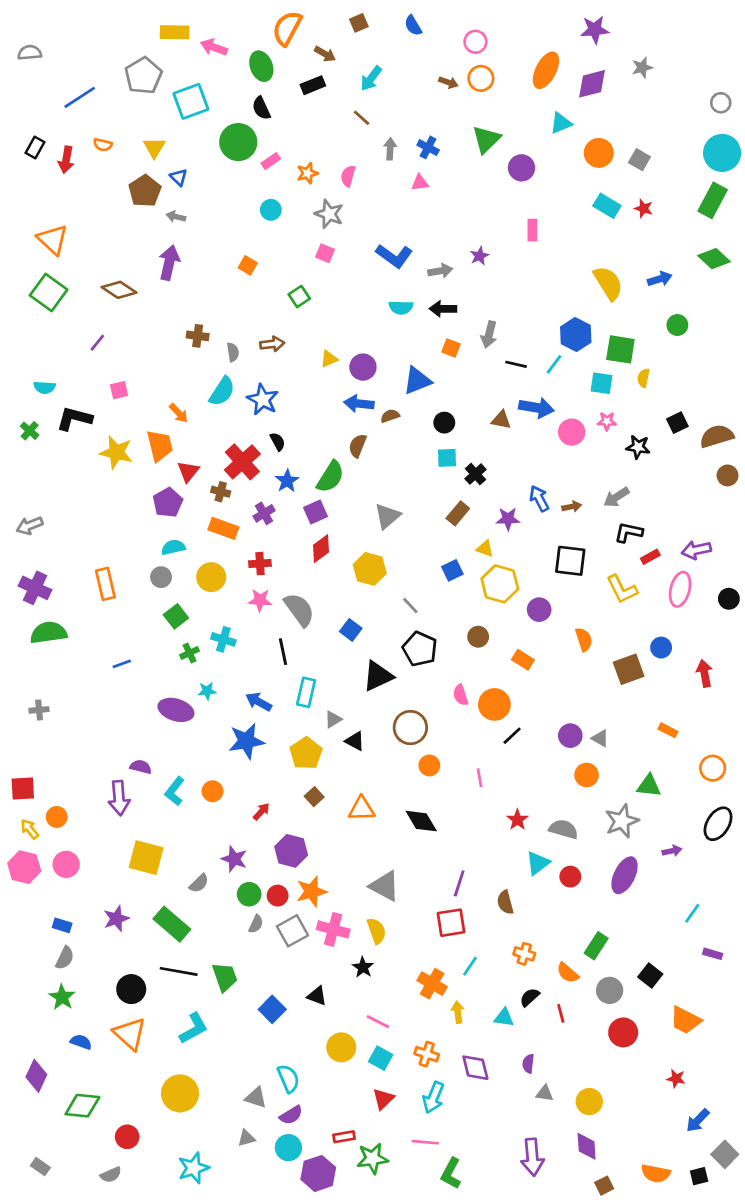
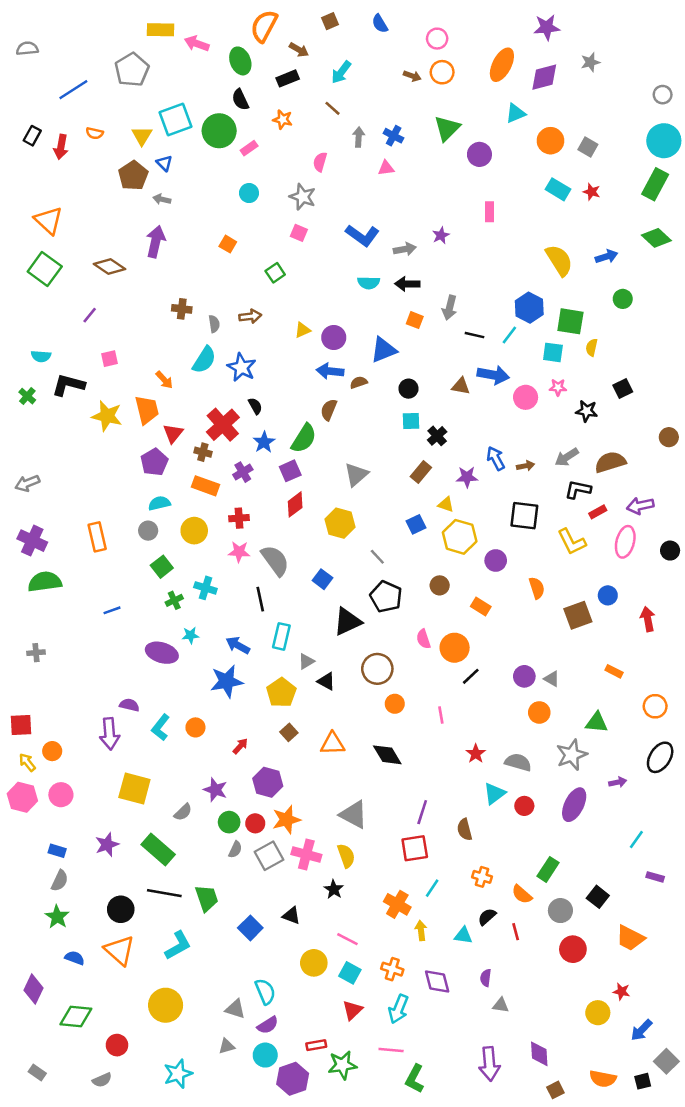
cyan square: (191, 101) -> (176, 120), moved
orange star: (307, 173) -> (283, 120), moved, turned 30
brown semicircle: (717, 436) -> (610, 462), moved
yellow circle: (589, 1102) -> (598, 1013), moved

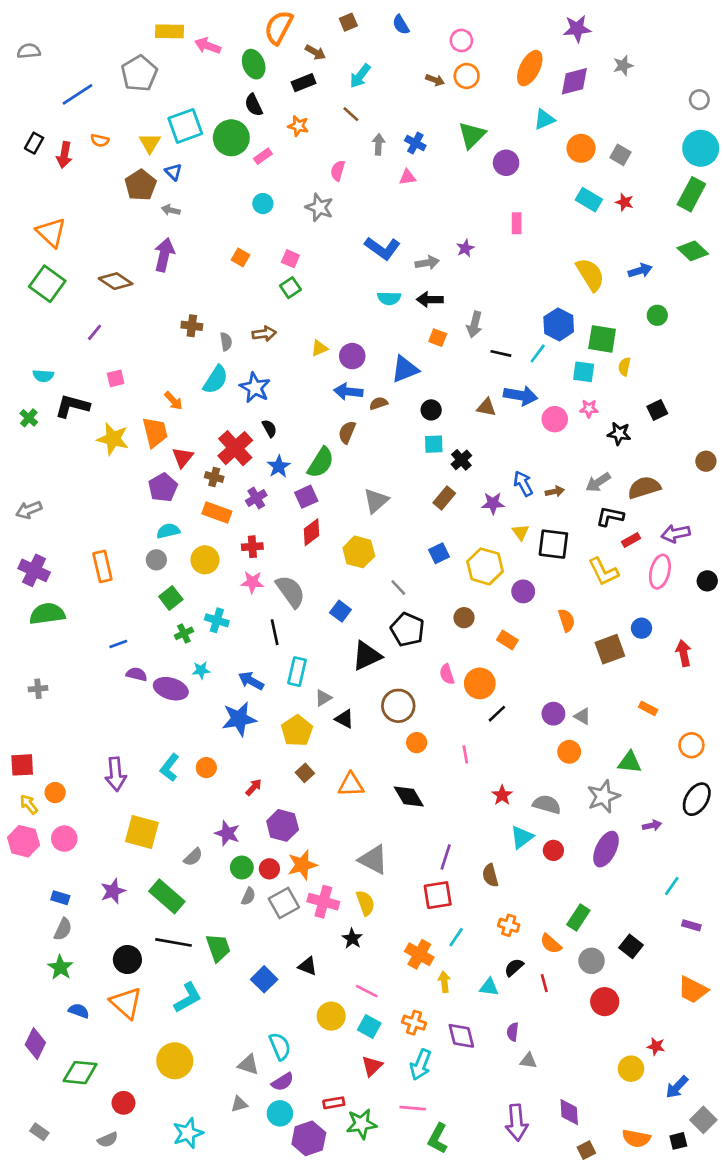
pink square: (299, 233) -> (290, 259), moved
yellow triangle: (446, 504) -> (521, 532), moved, turned 35
purple semicircle: (129, 705) -> (137, 674), moved
orange trapezoid: (630, 938) -> (693, 990), moved

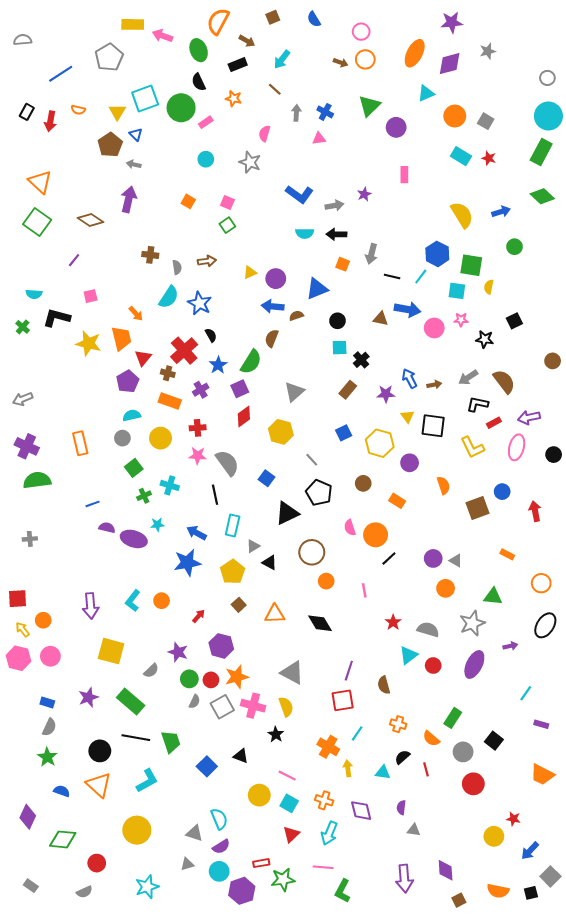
brown semicircle: (644, 488) -> (504, 381), turned 70

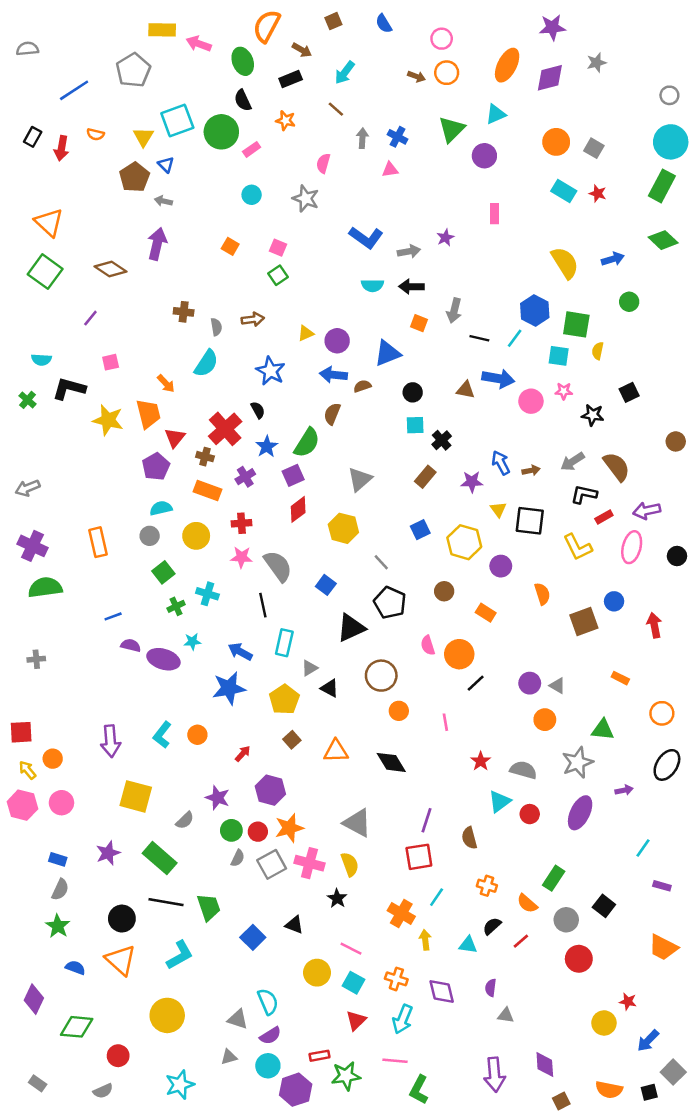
cyan triangle: (426, 93) -> (496, 114), moved
blue star: (200, 303) -> (270, 371), moved
red line: (426, 769) -> (521, 941), turned 64

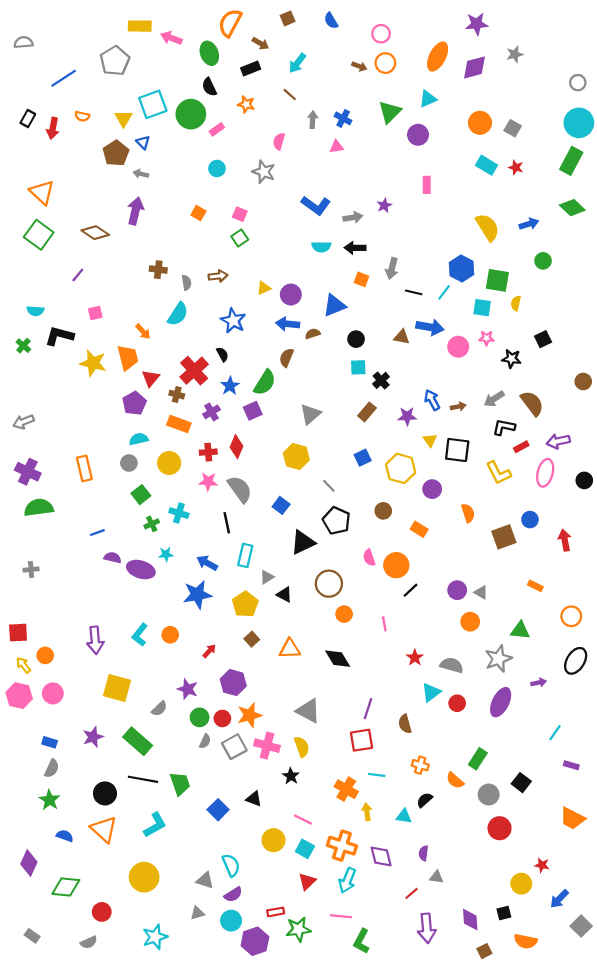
red diamond: (298, 509) -> (237, 447), moved, turned -30
cyan line: (437, 897) -> (377, 775), turned 63
red line: (521, 941) -> (411, 893), moved
orange cross: (396, 979) -> (342, 846), size x1.5
black square: (649, 1092) -> (504, 913), moved

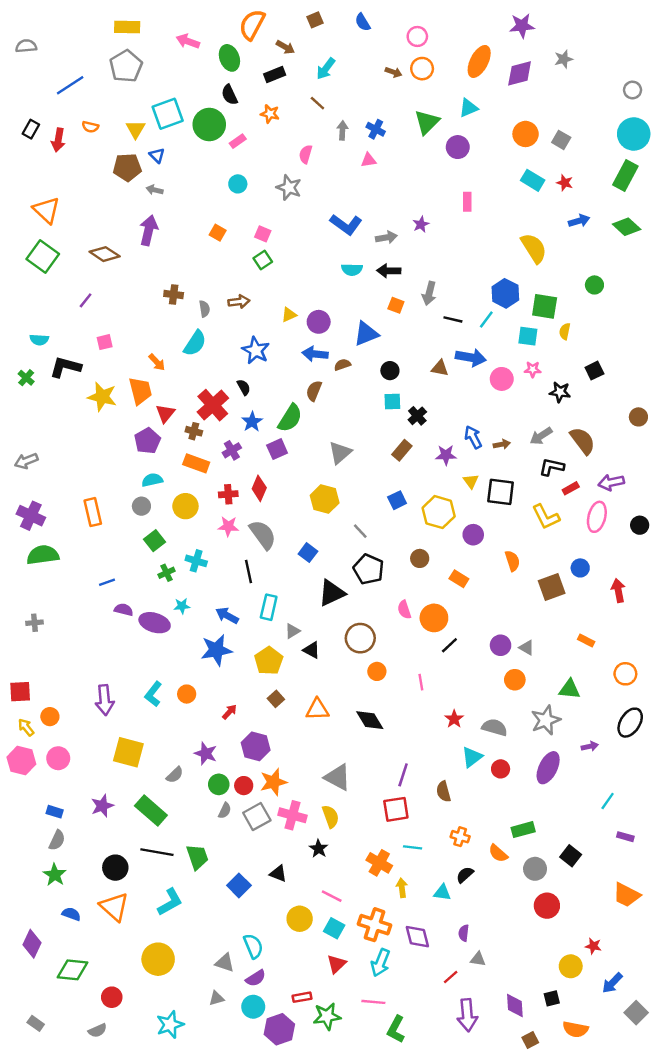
yellow rectangle: (140, 26) -> (127, 27), moved
brown pentagon: (116, 153) -> (127, 167), turned 30
blue arrow: (529, 224) -> (579, 221), moved
green rectangle: (478, 759) -> (523, 830), turned 42

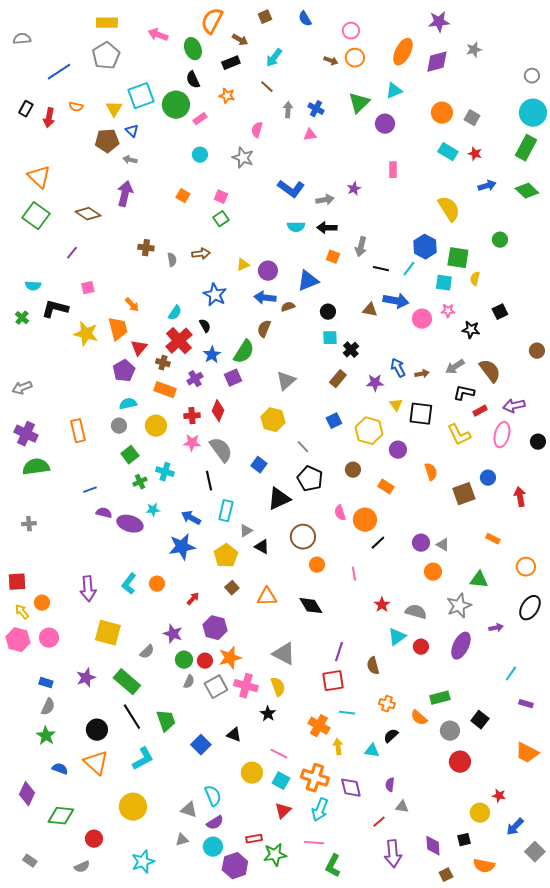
cyan semicircle: (195, 343) -> (175, 313), moved, size x0.7
black line: (157, 852) -> (132, 717), turned 48

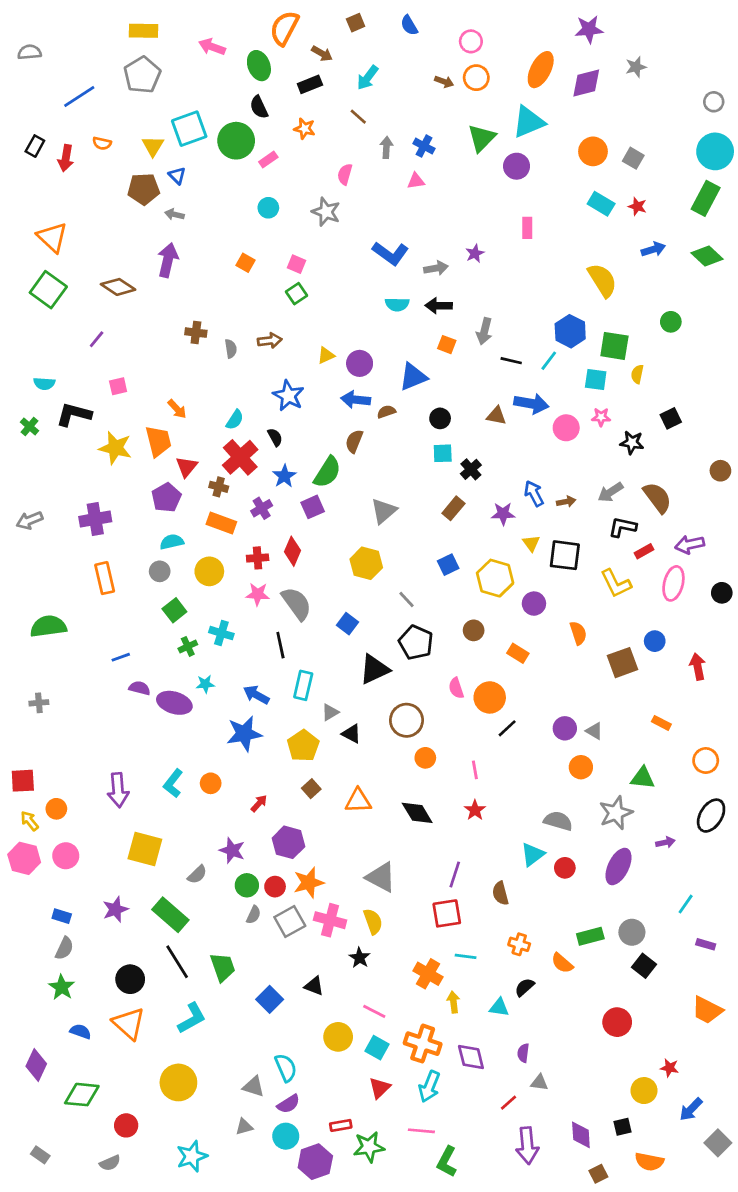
cyan triangle: (394, 91) -> (529, 122), size x1.5
purple cross: (26, 434) -> (95, 519), moved, turned -35
red star: (382, 605) -> (475, 810), moved
gray circle: (450, 731) -> (632, 932), moved

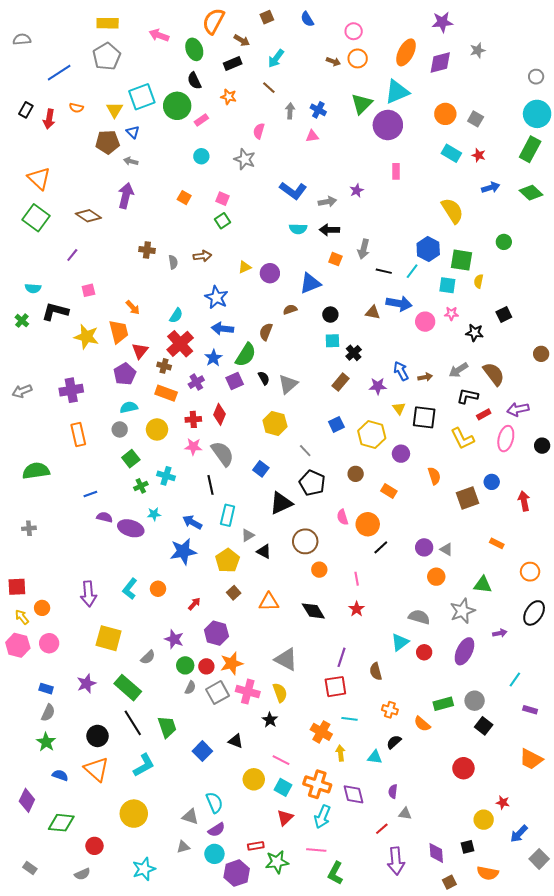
purple circle: (517, 166) -> (388, 125), size x1.5
blue arrow: (356, 400) -> (223, 329), moved
black semicircle: (275, 437) -> (264, 378), moved

